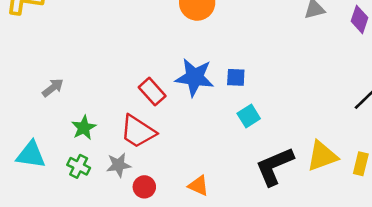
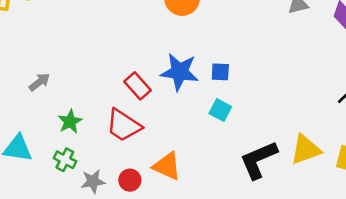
cyan square: (249, 116) -> (220, 110), moved, turned -30
gray star: (119, 165) -> (93, 181), moved
orange triangle: (198, 186) -> (167, 166), moved, size x1.4

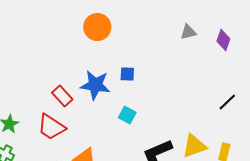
blue square: (220, 72) -> (127, 74), moved

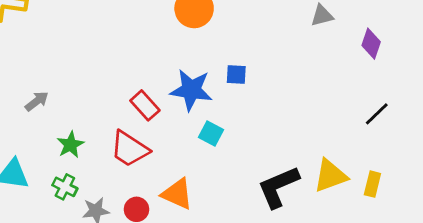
purple diamond: (223, 40) -> (371, 44), moved
cyan square: (127, 115) -> (211, 133), moved

